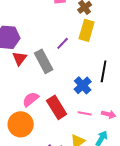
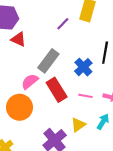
red triangle: (20, 58) -> (18, 39), turned -42
gray rectangle: (44, 61) -> (48, 61), moved, turned 65

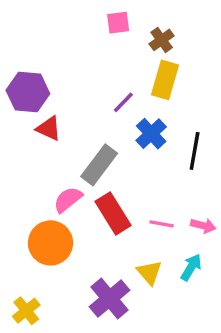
blue cross: (83, 67) -> (151, 134), moved
yellow triangle: (78, 125) -> (149, 272), turned -35

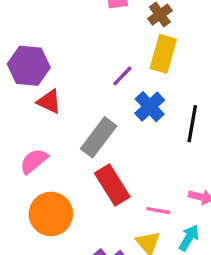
pink semicircle: (68, 200) -> (34, 161), moved
pink line: (162, 224) -> (158, 211), moved

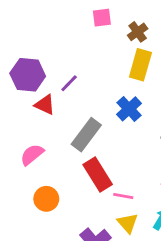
purple line: (122, 76) -> (69, 83), moved
pink line: (158, 211) -> (123, 196), moved
orange circle: (51, 214) -> (46, 199), size x0.7

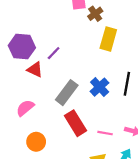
brown cross: (138, 32) -> (95, 14), moved
blue cross: (129, 109) -> (100, 87), moved
pink line: (123, 196) -> (105, 133), moved

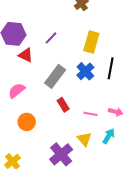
yellow rectangle: (108, 39) -> (91, 42), moved
purple line: (54, 53) -> (51, 38), moved
red rectangle: (75, 123) -> (63, 105), size x0.6

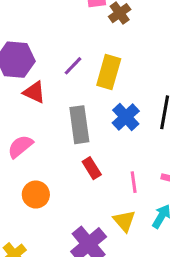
yellow rectangle: (91, 42) -> (109, 72), moved
gray rectangle: (55, 76) -> (79, 125), turned -45
pink line: (90, 114) -> (134, 182), turned 72

